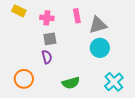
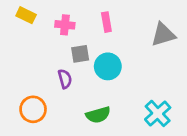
gray triangle: (98, 25) -> (163, 35), moved
gray square: (50, 39) -> (80, 54), moved
cyan circle: (100, 48) -> (108, 66), moved

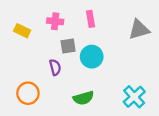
yellow rectangle: (26, 15) -> (22, 31), moved

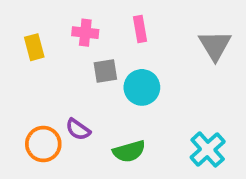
gray triangle: (139, 30) -> (215, 45), turned -45
yellow rectangle: (22, 31) -> (34, 47), turned 49
purple semicircle: (55, 67) -> (78, 129), moved, turned 140

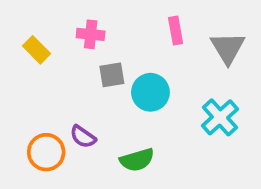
pink rectangle: (140, 29) -> (176, 30), moved
yellow rectangle: (34, 47) -> (37, 50), turned -30
cyan cross: (208, 149) -> (220, 117), moved

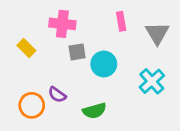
pink cross: (91, 34) -> (62, 24), size x1.4
yellow rectangle: (37, 50) -> (26, 48), moved

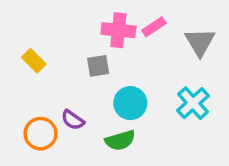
pink rectangle: (121, 21) -> (154, 27), turned 66
pink cross: (62, 24) -> (118, 30), moved
cyan circle: (104, 64) -> (130, 103), moved

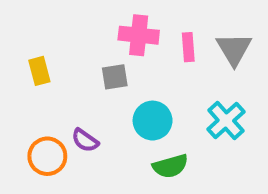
pink rectangle: (154, 27) -> (188, 47), moved, turned -60
yellow rectangle: (34, 61) -> (39, 71), turned 30
green semicircle: (120, 140) -> (170, 166), moved

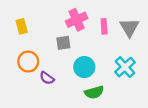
pink cross: (139, 35) -> (77, 20), turned -30
yellow rectangle: (39, 71) -> (22, 26), moved
orange circle: (47, 156) -> (28, 62), moved

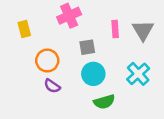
pink cross: (77, 20) -> (69, 16), moved
gray square: (63, 43) -> (87, 47), moved
orange circle: (28, 62) -> (47, 61), moved

